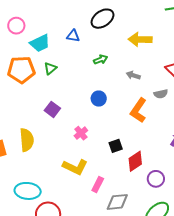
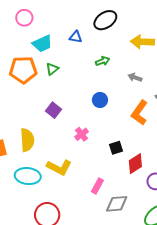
pink circle: (16, 26) -> (24, 18), moved
yellow L-shape: (75, 167) -> (59, 167), moved
cyan ellipse: (28, 191) -> (28, 176), moved

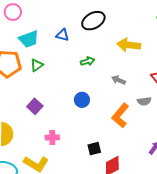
pink cross: (82, 134) -> (52, 138), moved, turned 32

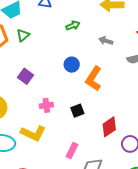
orange L-shape: (120, 115) -> (94, 79), moved
black square: (94, 149) -> (77, 111), moved

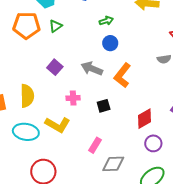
gray arrow: (106, 41) -> (92, 69), moved, size x1.5
blue circle: (72, 65) -> (110, 43), moved
red diamond: (109, 127) -> (145, 119), moved

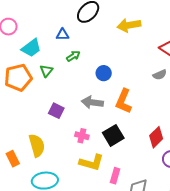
green arrow: (106, 21) -> (73, 56), moved
pink cross: (73, 98) -> (82, 136), turned 32
black square: (104, 106) -> (113, 135), size x1.5
yellow L-shape: (58, 125) -> (91, 162), moved

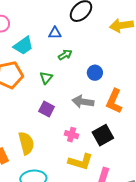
green triangle: (46, 71) -> (46, 78), moved

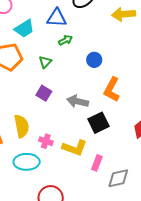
blue triangle: (55, 33) -> (57, 18), size x1.5
gray arrow: (83, 102) -> (78, 101), moved
pink cross: (72, 135) -> (46, 141), moved

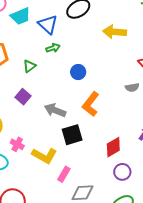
blue triangle: (57, 18) -> (48, 24), turned 30
cyan trapezoid: (24, 29) -> (20, 16), moved

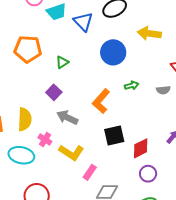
green arrow: (53, 48) -> (132, 85), moved
blue circle: (78, 72) -> (113, 52), moved, size x1.6
orange L-shape: (91, 104) -> (101, 101), moved
gray arrow: (55, 110) -> (67, 117), moved
black square: (72, 135) -> (114, 135), moved

